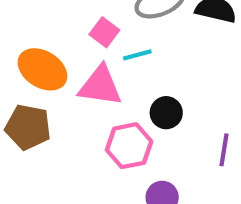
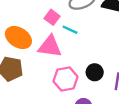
cyan line: (137, 55) -> (70, 30), turned 40
black circle: (166, 113) -> (95, 72), moved

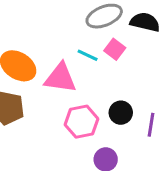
pink square: (52, 17) -> (115, 49), moved

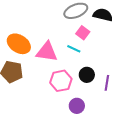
cyan line: (88, 55) -> (74, 49), moved

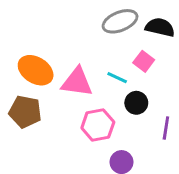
pink square: (83, 33) -> (144, 61), moved
black circle: (87, 75) -> (136, 103), moved

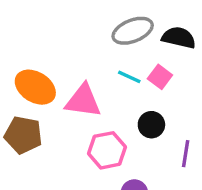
cyan line: (117, 78) -> (129, 77), moved

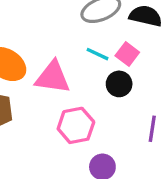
black circle: (151, 125) -> (119, 84), moved

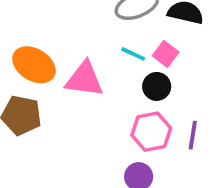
pink hexagon: (76, 125) -> (151, 132), moved

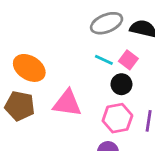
pink triangle: (84, 79) -> (67, 103), moved

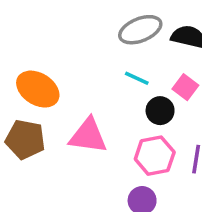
pink square: (128, 60) -> (185, 87), moved

